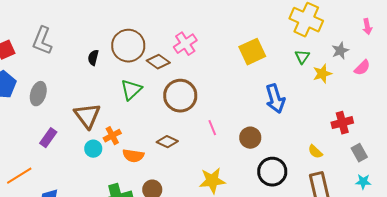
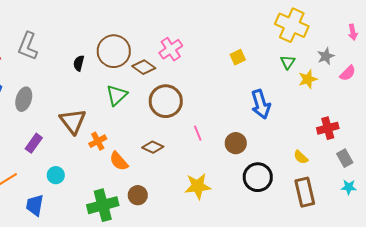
yellow square: (252, 52) -> (238, 57), size x0.6
cyan circle: (93, 149) -> (56, 175), moved
orange semicircle: (133, 156) -> (119, 161), turned 40

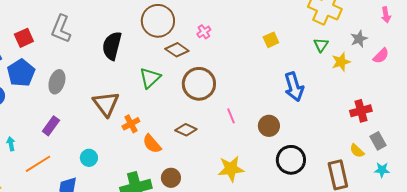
pink cross: (171, 49) -> (204, 32), size x0.6
brown circle: (114, 51) -> (158, 21), moved
black semicircle: (79, 63) -> (112, 46), size x1.8
purple rectangle: (34, 143) -> (51, 126), moved
yellow semicircle: (301, 157) -> (357, 151), moved

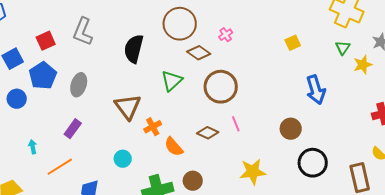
pink line: (231, 116) -> (236, 124), moved
cyan circle: (89, 158) -> (123, 159), moved

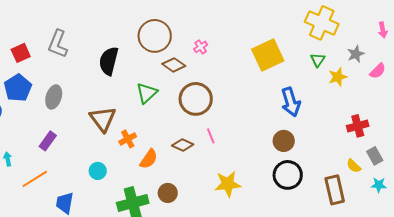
yellow square: (293, 43) -> (268, 55), size x2.0
brown circle: (291, 129) -> (284, 141), moved
orange semicircle: (174, 147) -> (149, 159), turned -105

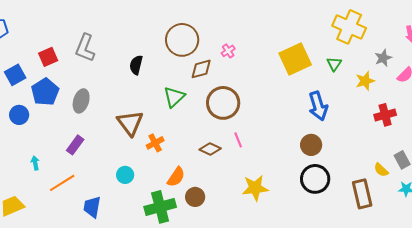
green triangle: (318, 60) -> (334, 64), moved
black semicircle: (109, 61) -> (136, 65), size x0.7
brown diamond: (174, 65) -> (201, 69), turned -50
red cross: (358, 126) -> (385, 115), moved
orange semicircle: (149, 159) -> (176, 177), moved

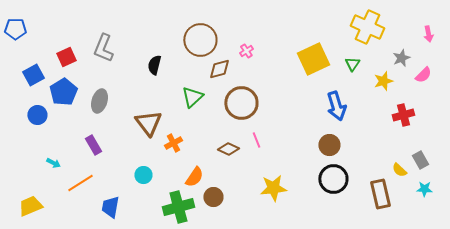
purple rectangle: (75, 145) -> (93, 145), turned -66
cyan arrow: (35, 163) -> (53, 163), turned 128

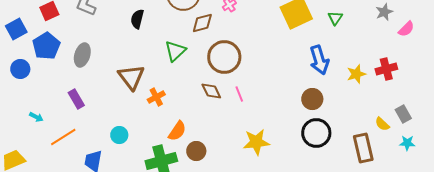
yellow star: (383, 81) -> (356, 74), moved
brown diamond: (228, 149) -> (211, 91), moved, turned 40
cyan circle: (143, 175) -> (119, 135), moved

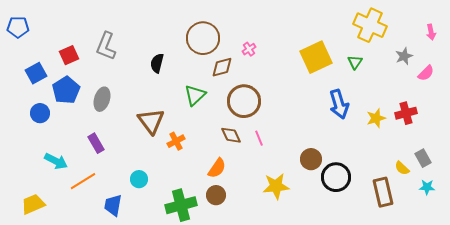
brown circle: (312, 99) -> (311, 159), moved
cyan arrow: (36, 117) -> (56, 161), size x1.6
orange semicircle: (177, 131) -> (217, 168), moved

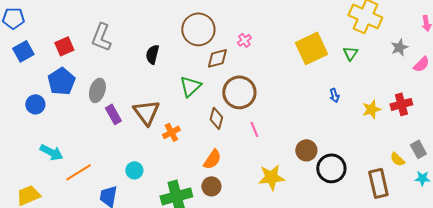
blue square: (36, 73) -> (23, 51), moved
blue arrow: (339, 104) -> (334, 95), size x0.5
brown diamond: (231, 135) -> (216, 118), moved, turned 40
purple rectangle: (96, 143) -> (113, 114), moved

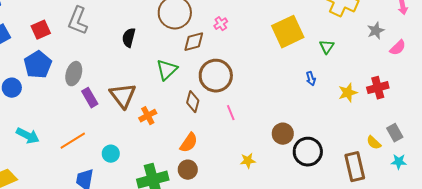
green triangle: (350, 53) -> (327, 47), moved
orange line: (78, 172) -> (73, 141), moved
yellow star: (271, 177) -> (248, 161), size x0.6

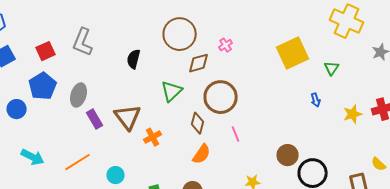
orange semicircle: (189, 143) -> (202, 154), moved

